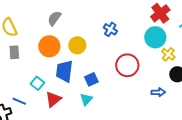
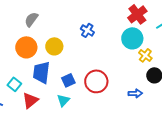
red circle: (127, 65) -> (96, 81), moved

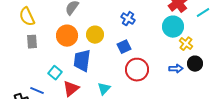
blue square: (68, 80) -> (124, 47), moved
blue arrow: (135, 93) -> (176, 69), moved

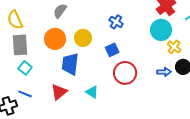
gray rectangle: (32, 42) -> (20, 45), size x1.5
cyan square: (55, 73) -> (25, 68), moved
cyan triangle: (104, 89) -> (92, 92), turned -40

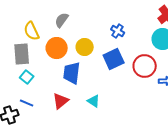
yellow semicircle: (15, 20) -> (32, 31), moved
blue square: (112, 50) -> (114, 59), size x1.5
red circle: (125, 73) -> (145, 66), moved

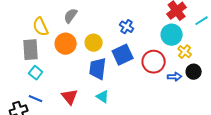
blue trapezoid: (72, 73) -> (98, 69), moved
red triangle: (61, 101) -> (70, 97), turned -30

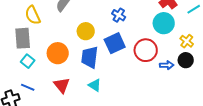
orange circle: (66, 44) -> (58, 53), moved
yellow cross: (185, 52) -> (187, 41), moved

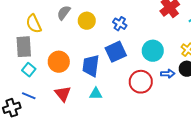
cyan circle: (164, 23) -> (153, 51), moved
yellow circle: (86, 31) -> (87, 21), moved
red circle: (146, 50) -> (141, 82), moved
cyan triangle: (95, 85) -> (96, 94), turned -32

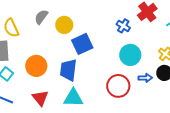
blue cross: (120, 24) -> (123, 26), moved
blue square: (116, 52) -> (82, 44), moved
cyan triangle: (96, 94) -> (73, 98), size x1.5

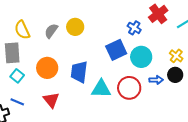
gray semicircle: (41, 17) -> (51, 31), moved
blue square: (82, 44) -> (116, 50), moved
cyan triangle: (73, 98) -> (101, 89), moved

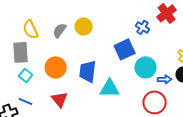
cyan circle: (141, 57) -> (146, 67), moved
red circle: (129, 88) -> (155, 102), moved

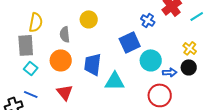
yellow semicircle: (31, 29) -> (36, 22), turned -144
gray semicircle: (60, 30) -> (65, 34), moved, turned -42

